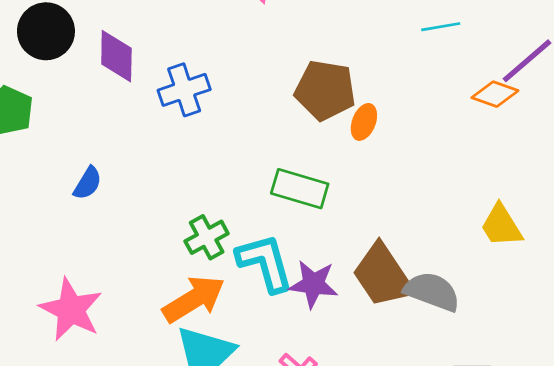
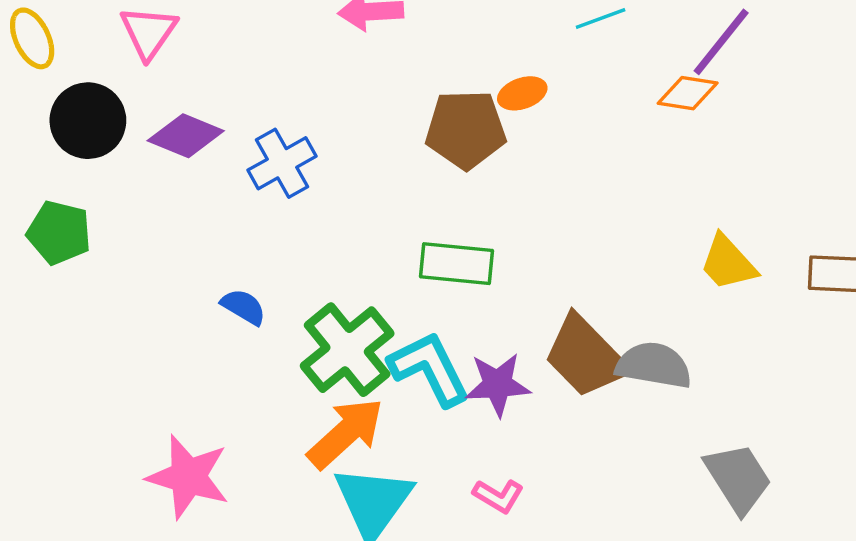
purple diamond: (116, 56) -> (186, 136), turned -58
orange ellipse: (364, 122) -> (522, 93), moved, turned 60
blue semicircle: (88, 183) -> (244, 307), moved, turned -80
green cross: (207, 237) -> (347, 350), size x1.6

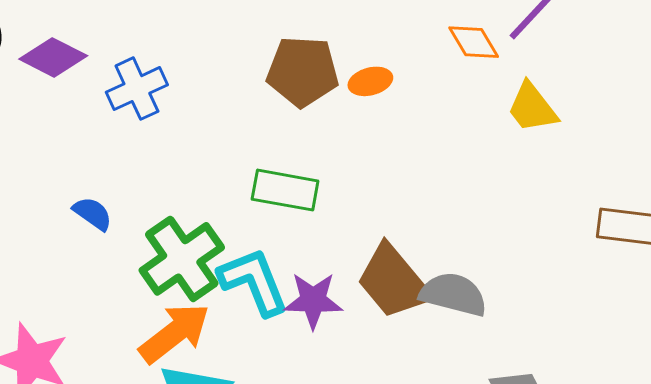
orange ellipse: (522, 93) -> (370, 81), moved
orange diamond: (688, 93) -> (474, 42), moved, turned 46
yellow trapezoid: (728, 263) -> (532, 108), moved

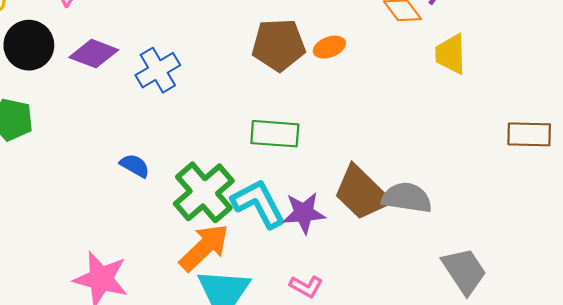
yellow trapezoid: (532, 108) -> (451, 54), turned 42

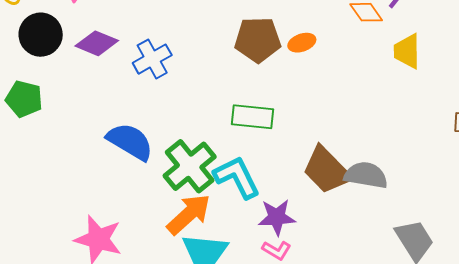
blue semicircle: (135, 166) -> (130, 142), size x1.8
purple star: (304, 213) -> (277, 217), moved

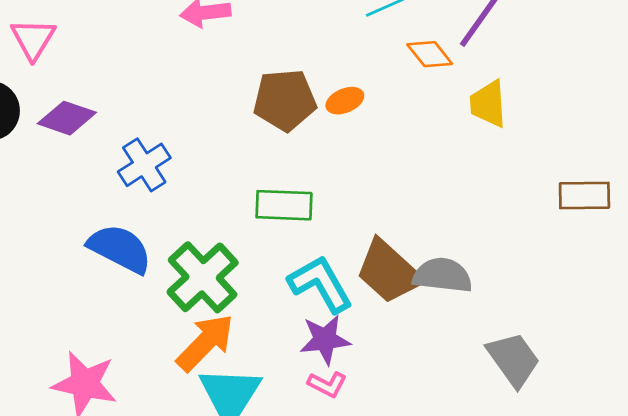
blue cross: (152, 59) -> (144, 165), moved
cyan L-shape: (237, 177) -> (320, 284), moved

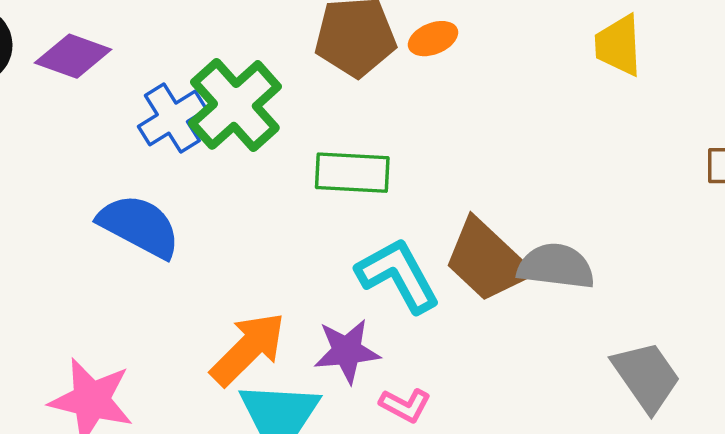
green cross: (203, 277) -> (235, 105), moved
purple star: (325, 339) -> (347, 351), moved

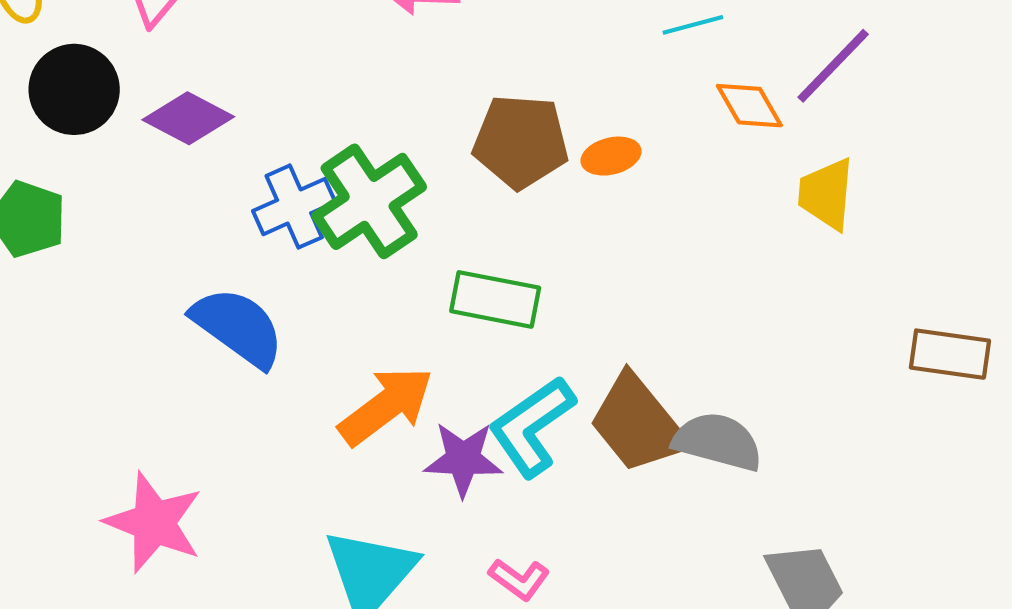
cyan L-shape: (398, 275) -> (532, 426), turned -104
orange arrow: (248, 349) -> (386, 406), moved
purple star: (347, 351) -> (463, 459), moved

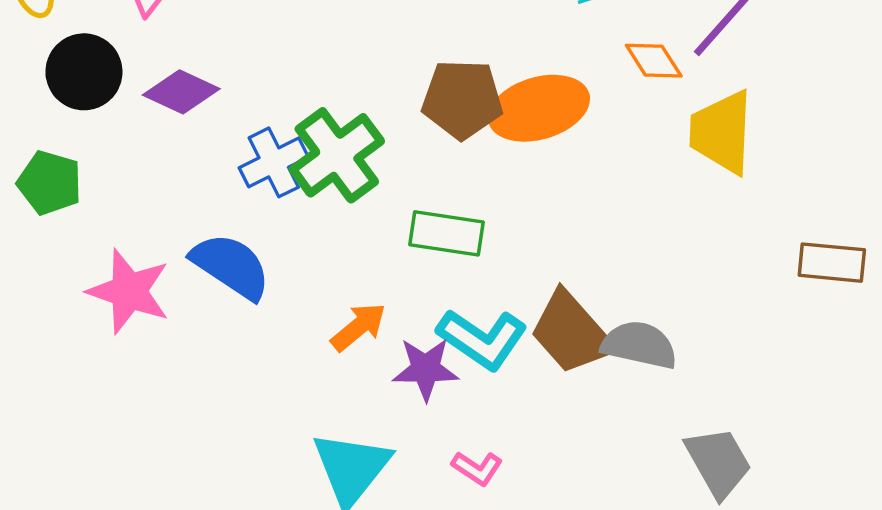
orange ellipse: (611, 156) -> (539, 108), size x2.0
yellow trapezoid: (826, 194) -> (722, 132), size x1.4
orange arrow: (386, 406) -> (359, 327), size x0.7
cyan L-shape: (532, 426) -> (482, 339), turned -108
pink star: (154, 522) -> (129, 291), moved

